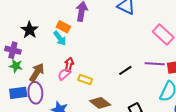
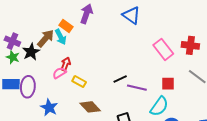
black star: (30, 30) -> (31, 52), moved
purple line: (155, 64) -> (137, 88), moved
brown arrow: (37, 72) -> (46, 38), moved

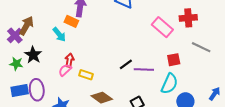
orange rectangle: (66, 26) -> (71, 21), moved
brown arrow: (46, 38) -> (26, 26), moved
purple cross: (12, 41) -> (15, 36), moved, turned 35

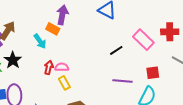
black line: (126, 64) -> (116, 50), moved
pink semicircle: (65, 70) -> (62, 67), moved, turned 40
yellow rectangle: (86, 75) -> (64, 83), turned 40

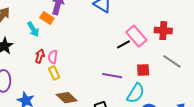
black line: (116, 50) -> (124, 44), moved
pink semicircle: (62, 67) -> (53, 57), turned -88

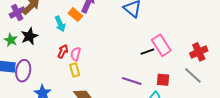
red cross: (163, 31) -> (199, 52), moved, turned -36

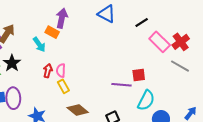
pink rectangle: (161, 45) -> (160, 42), moved
black line: (147, 52) -> (142, 23), moved
red square: (163, 80) -> (139, 75), moved

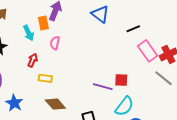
orange rectangle: (52, 32) -> (43, 23), turned 40
pink semicircle: (61, 70) -> (55, 43), moved
yellow rectangle: (63, 86) -> (45, 78), turned -64

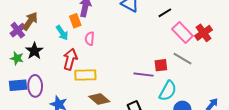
red arrow: (33, 60) -> (70, 59), size x1.5
yellow rectangle: (45, 78) -> (85, 75), size x1.5
gray line: (164, 78) -> (182, 59), moved

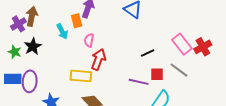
black line: (165, 13) -> (148, 53), moved
brown arrow: (30, 21) -> (32, 16), turned -30
red arrow: (70, 59) -> (98, 60), moved

